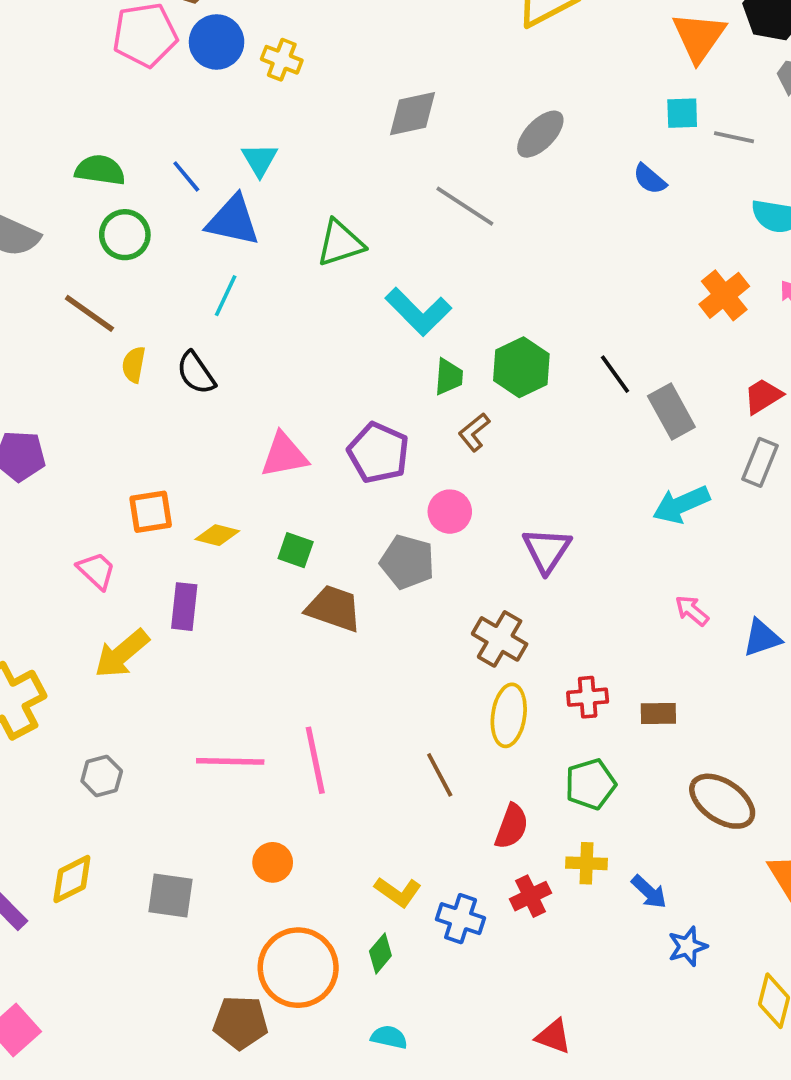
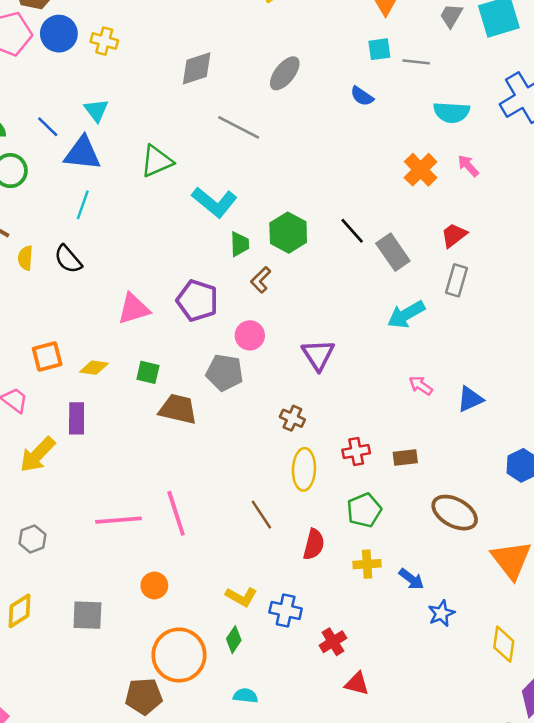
brown cross: (500, 639) -> (292, 418), size x0.7
red cross: (531, 896) -> (333, 642), moved

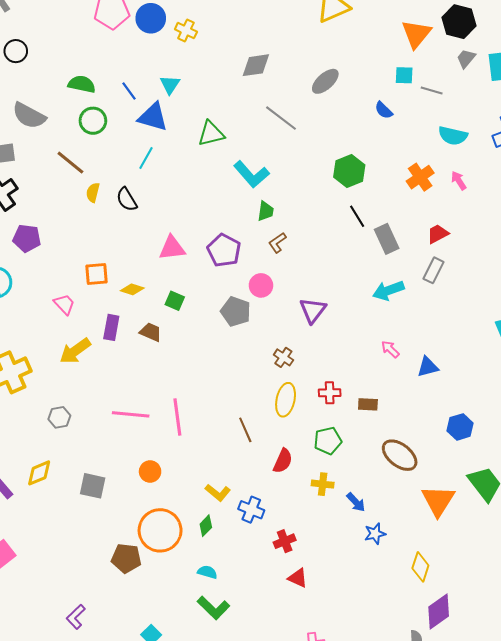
green hexagon: (288, 233) -> (349, 171), moved
brown trapezoid: (178, 409) -> (151, 332), moved, size x0.7

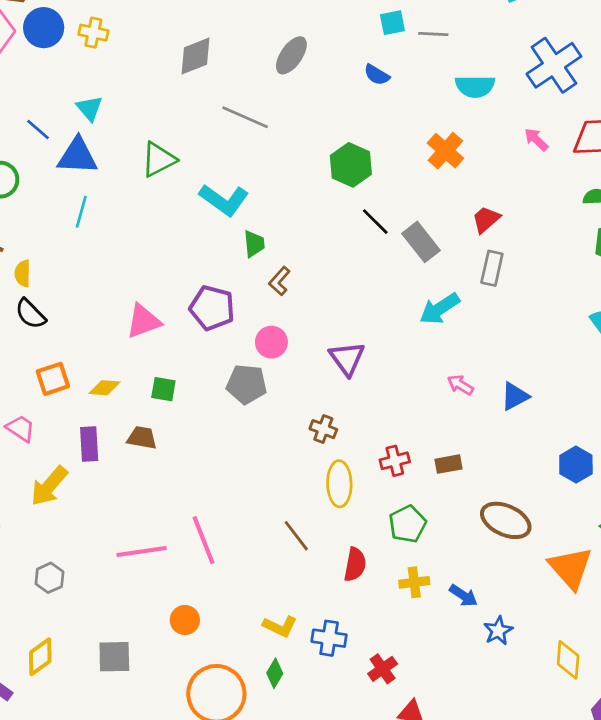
pink arrow: (459, 181) -> (536, 139), moved
black semicircle: (127, 199) -> (30, 314), moved

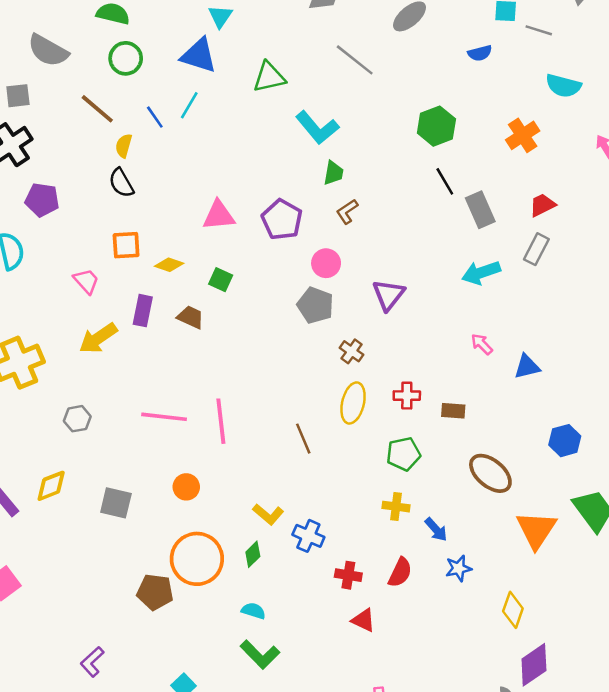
blue semicircle: (377, 75) -> (480, 53), turned -60
blue line: (38, 130) -> (155, 117), moved
gray pentagon: (247, 384) -> (315, 305), moved
red semicircle: (355, 564) -> (400, 572), moved
red cross: (383, 669) -> (348, 575), turned 30

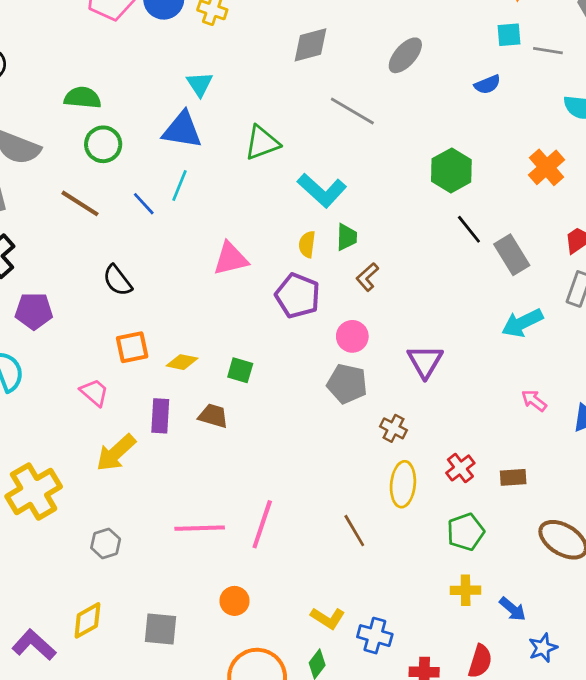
yellow semicircle: (124, 146) -> (307, 244), moved
pink triangle: (219, 215) -> (231, 259), moved
red cross: (407, 396) -> (460, 468), turned -30
pink line: (221, 421) -> (262, 524), turned 33

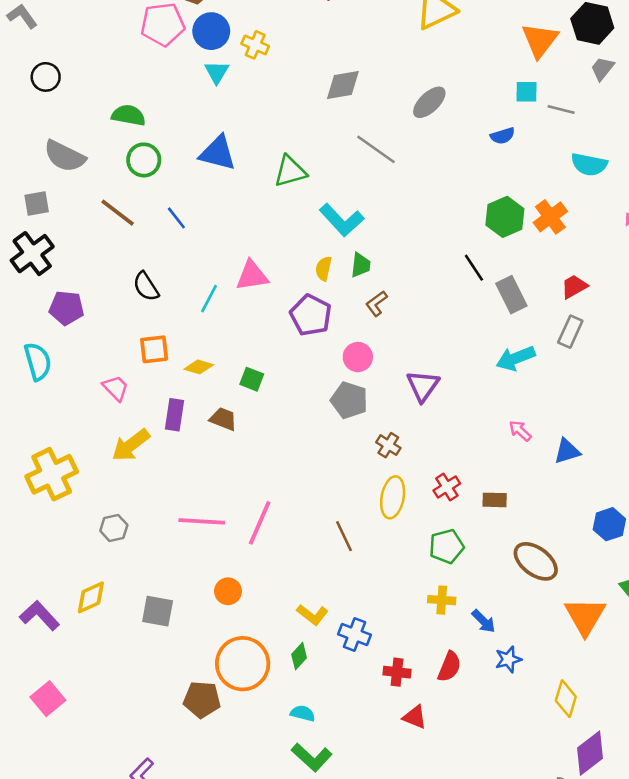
cyan triangle: (200, 84) -> (217, 72), moved
green hexagon: (451, 170) -> (505, 217), moved
cyan line: (180, 186) -> (209, 299), moved

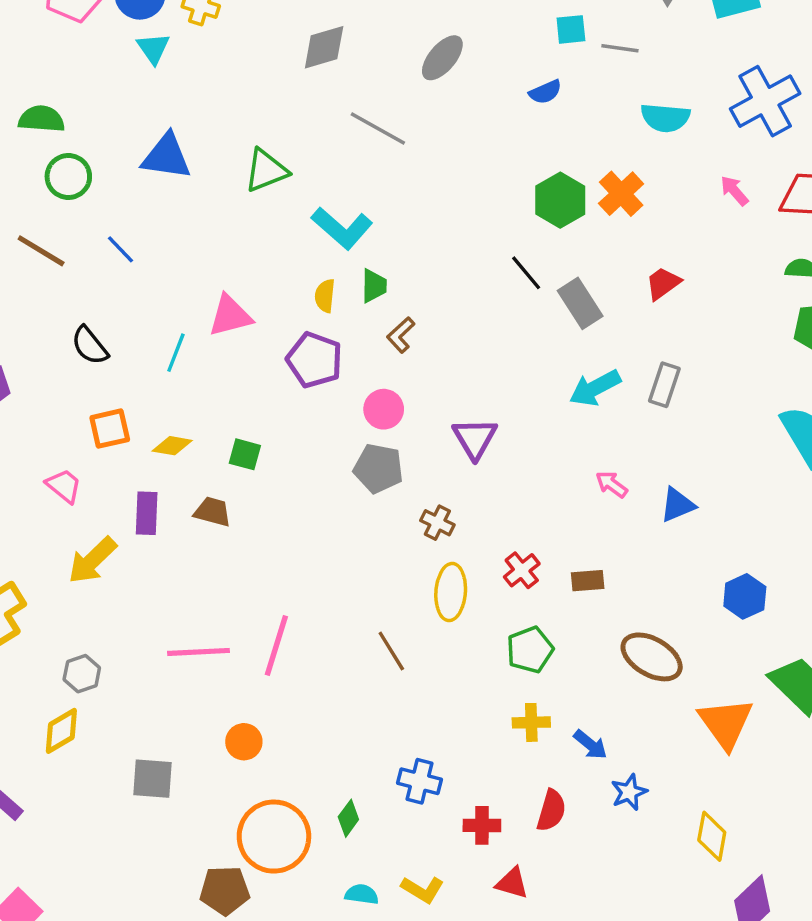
gray rectangle: (570, 332) -> (664, 385), moved
yellow diamond: (91, 597) -> (61, 731), moved
yellow L-shape: (312, 615) -> (423, 889), moved

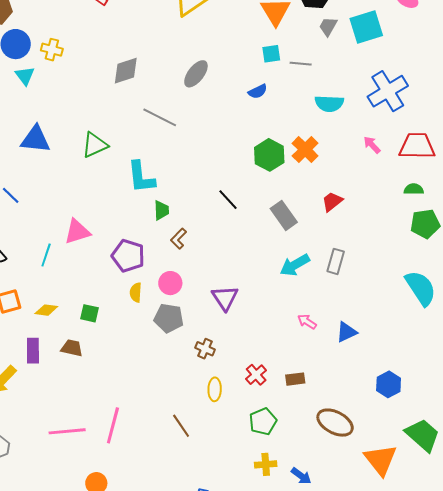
cyan L-shape: (342, 228) -> (141, 177), turned 45
black line: (526, 273) -> (228, 200), moved
yellow semicircle: (325, 296) -> (136, 292), moved
yellow ellipse: (451, 592) -> (215, 389), size x0.7

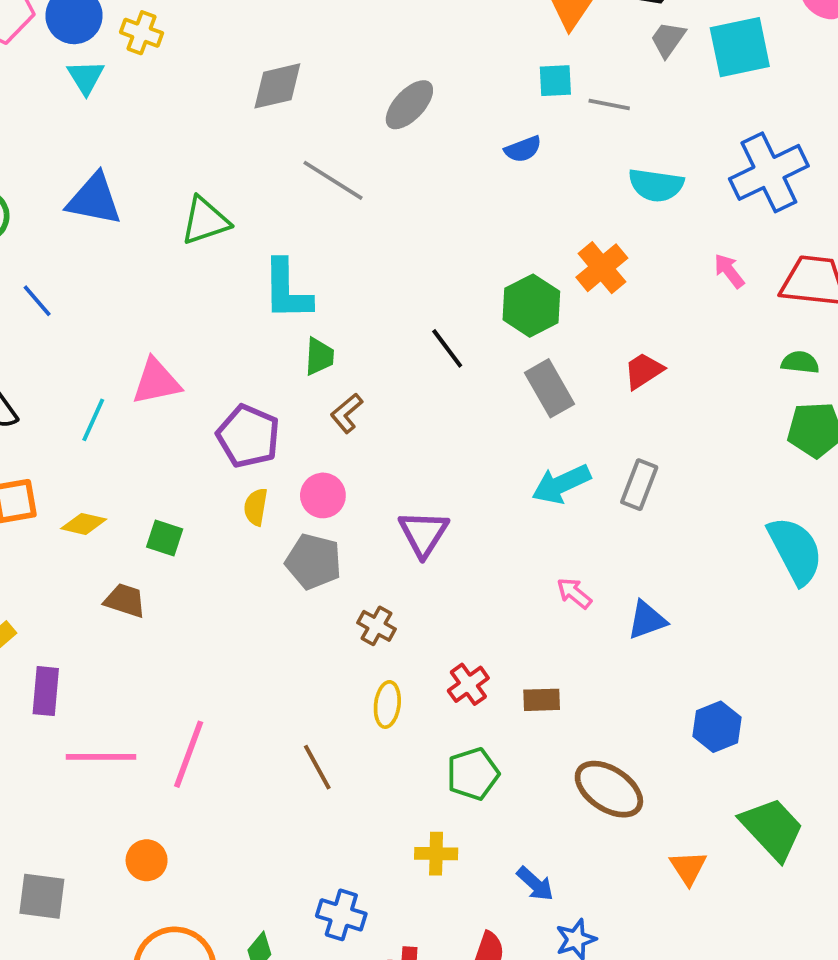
green hexagon: (269, 155) -> (531, 306), moved
purple rectangle: (33, 351) -> (46, 691), moved
orange triangle: (381, 460) -> (688, 868), size x0.6
yellow cross: (266, 464) -> (436, 854), moved

